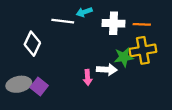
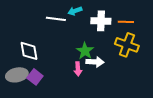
white diamond: (32, 44) -> (29, 51), moved, turned -35
yellow cross: (143, 50) -> (127, 45), turned 30
green star: (124, 57) -> (85, 51), moved, turned -30

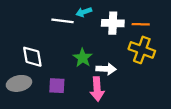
green star: (85, 51) -> (83, 58), moved
pink arrow: (78, 69) -> (97, 89), moved, size x1.5
purple square: (35, 77) -> (57, 86), moved, turned -35

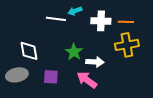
yellow cross: (142, 50) -> (127, 45), turned -30
pink arrow: (97, 89) -> (87, 80), turned 130

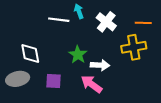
cyan arrow: (75, 11) -> (79, 11), turned 88
white cross: (101, 21) -> (106, 22), turned 36
orange line: (126, 22) -> (143, 23), moved

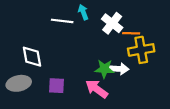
orange line: (143, 23) -> (131, 33), moved
green star: (78, 55) -> (104, 69), moved, turned -30
white arrow: (100, 65) -> (119, 69), moved

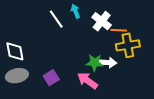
white line: (62, 21) -> (56, 19), turned 48
white diamond: (32, 57) -> (15, 51), moved
purple square: (57, 86) -> (51, 78), turned -35

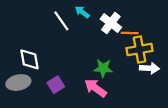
cyan arrow: (75, 11) -> (82, 12), turned -32
white diamond: (15, 51) -> (29, 59), moved
white arrow: (108, 63) -> (149, 68), moved

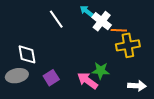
cyan arrow: (82, 12) -> (87, 11), moved
green star: (103, 68) -> (101, 71), moved
white arrow: (149, 68) -> (137, 86), moved

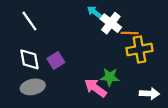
white line: (56, 19) -> (29, 21), moved
gray ellipse: (17, 76) -> (33, 87), moved
purple square: (51, 78) -> (56, 61), moved

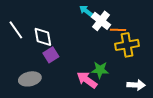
white line: (29, 21) -> (16, 30), moved
white diamond: (29, 59) -> (43, 37), moved

